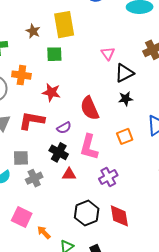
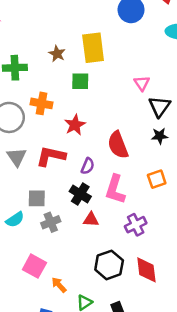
black triangle: (124, 73) -> (159, 106), turned -30
red star: (51, 92) -> (75, 125), turned 30
purple semicircle: (64, 128) -> (88, 166), turned -40

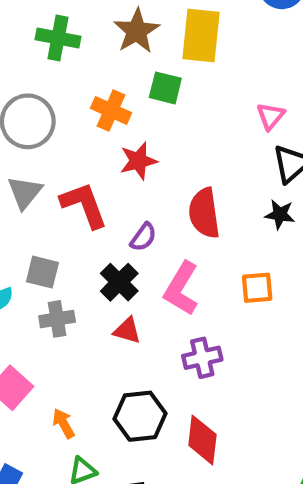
brown star: (57, 54) -> (137, 31), size x1.5
orange cross: (42, 103) -> (111, 110), moved
red L-shape: (51, 156) -> (84, 205), turned 44
orange arrow: (59, 285) -> (64, 423), moved

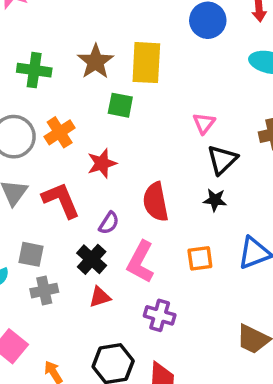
orange cross: (111, 110) -> (60, 132), moved, turned 36
red triangle: (127, 331) -> (100, 297), turned -30
purple cross: (202, 358) -> (160, 315), turned 32

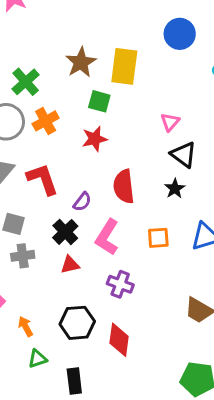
green cross: (34, 70) -> (26, 82), moved, turned 36
black triangle: (222, 160) -> (183, 154), turned -44
red star: (102, 163) -> (95, 139), moved
black star: (215, 200) -> (175, 189), turned 30

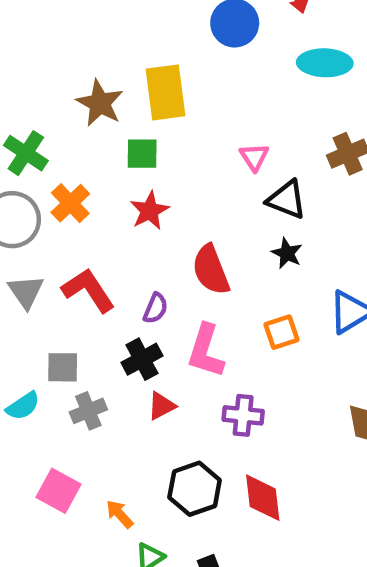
black cross: (65, 232) -> (142, 359), turned 30

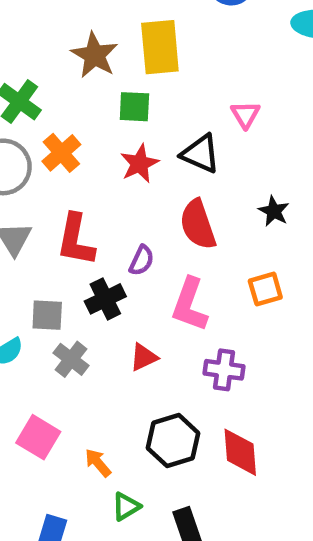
black triangle: (287, 200) -> (200, 154), moved
red L-shape: (88, 290) -> (76, 240), turned -138
black cross: (142, 359) -> (105, 299), moved
gray cross: (88, 411) -> (71, 359), turned -32

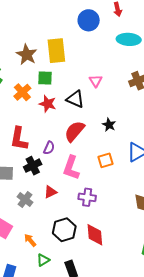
orange cross: (61, 153) -> (22, 92), moved
red star: (140, 164) -> (48, 104), turned -30
red semicircle: (198, 225) -> (74, 131), turned 60
gray cross: (71, 359) -> (25, 199), moved

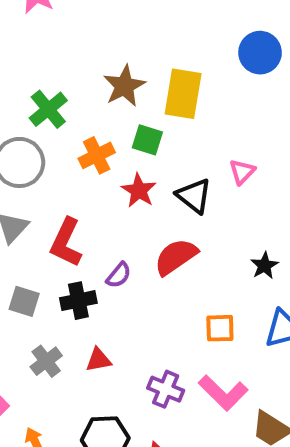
black star: (109, 125) -> (264, 266), moved
pink L-shape: (71, 168) -> (223, 393), moved, turned -80

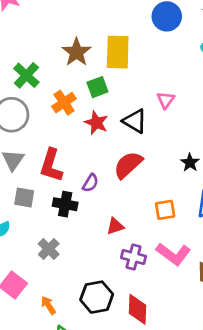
green square: (147, 140) -> (97, 87), turned -30
gray square: (24, 301) -> (24, 197), moved
black cross: (78, 301) -> (65, 204), turned 30
red triangle: (98, 360) -> (115, 226), moved

